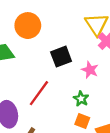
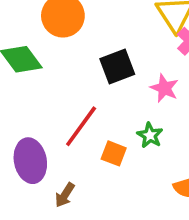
orange square: (82, 121) -> (114, 153), moved

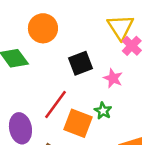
orange square: (114, 153) -> (78, 123), size x1.6

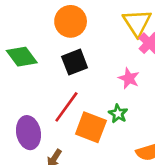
orange circle: (43, 28) -> (71, 21), moved
black square: (81, 63) -> (75, 62), moved

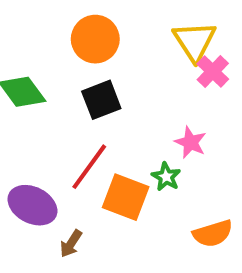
pink star: (129, 78) -> (190, 142), moved
purple ellipse: (28, 133) -> (32, 205), turned -52

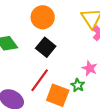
black square: (101, 100) -> (46, 47), turned -30

